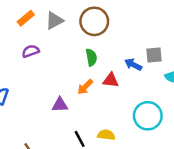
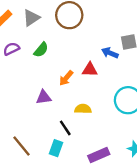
green semicircle: (91, 57) -> (41, 50), moved, turned 56
yellow semicircle: (106, 135) -> (83, 109), moved

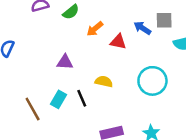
orange arrow: (66, 78) -> (95, 29), moved
cyan rectangle: (56, 148) -> (58, 99), moved

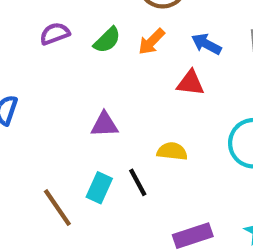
blue arrow: (142, 28) -> (206, 44), moved
orange arrow: (95, 29) -> (152, 42), moved

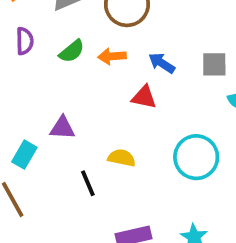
purple semicircle: (55, 34) -> (25, 41), turned 104
orange arrow: (152, 42) -> (112, 56), turned 36
cyan rectangle: (99, 188) -> (24, 155), moved

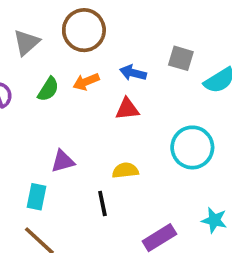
gray square: (214, 64) -> (181, 58), turned 35
black line: (88, 183) -> (102, 204), turned 30

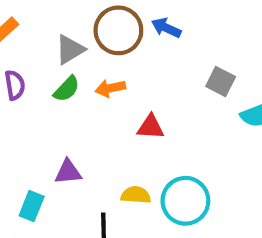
gray triangle: (26, 42) -> (70, 50), moved
blue arrow: (133, 73) -> (166, 28), moved
cyan circle: (192, 147) -> (185, 201), moved

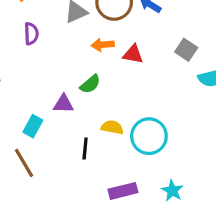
green semicircle: (67, 89) -> (90, 84), moved
red triangle: (151, 127) -> (133, 54), moved

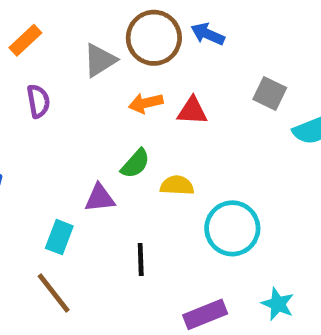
yellow semicircle: (112, 127) -> (177, 185), moved

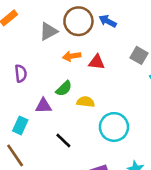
purple semicircle: (38, 101) -> (21, 73), moved
black line: (141, 260) -> (63, 140), turned -48

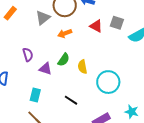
red triangle: (97, 62) -> (96, 26), moved, turned 32
yellow semicircle: (86, 102) -> (82, 67), turned -96
purple triangle: (43, 106) -> (45, 69), moved, turned 32

